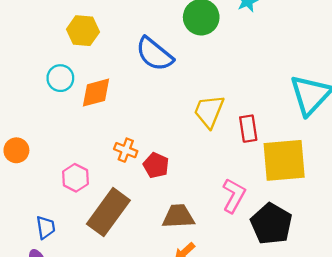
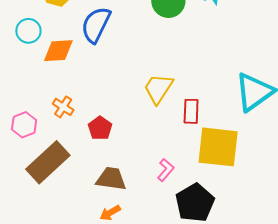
blue semicircle: (154, 54) -> (96, 25), moved, turned 66
orange cross: (126, 150) -> (63, 107), moved
pink L-shape: (234, 196) -> (166, 170), size x0.7

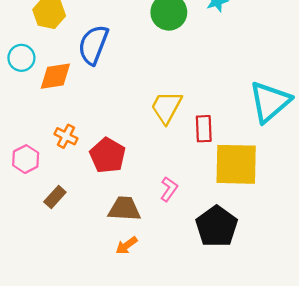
red pentagon: (100, 128) -> (108, 155), size x1.4
brown rectangle: (48, 162) -> (55, 197), size x0.5
pink L-shape: (166, 170) -> (169, 189), moved

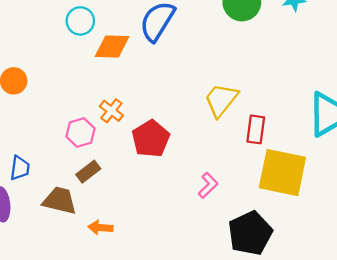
pink hexagon: (26, 159) -> (80, 132), moved
brown trapezoid: (124, 209) -> (60, 201), moved
orange arrow: (127, 245) -> (100, 228), moved, turned 30

